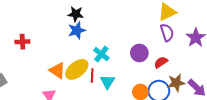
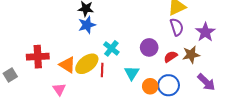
red cross: (22, 42) -> (38, 57), moved, size x1.5
cyan triangle: (108, 82) -> (132, 73), moved
brown star: (176, 83) -> (191, 55), moved

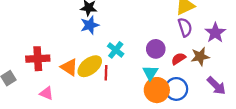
cyan triangle: (132, 73) -> (150, 73), moved
orange circle: (150, 86) -> (157, 90), size x1.5
pink triangle: (59, 89) -> (46, 93), moved, turned -32

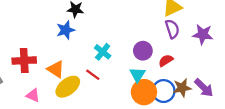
blue star: (90, 25) -> (66, 30), moved
purple star: (215, 33) -> (203, 34), turned -30
brown star: (200, 56) -> (182, 88), moved
yellow ellipse: (90, 66) -> (68, 87), moved
red line: (106, 73) -> (93, 75), turned -56

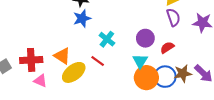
blue star: (66, 30) -> (82, 18), moved
red cross: (24, 61) -> (31, 60), moved

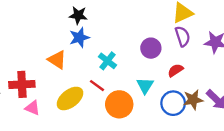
purple circle: (145, 38) -> (151, 48), moved
orange triangle: (62, 56) -> (57, 60), moved
orange circle: (146, 78) -> (119, 104), moved

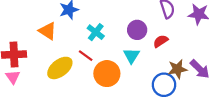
purple circle: (151, 48) -> (137, 30), moved
blue circle: (173, 103) -> (164, 85), moved
pink triangle: (32, 108) -> (13, 77), moved, turned 32

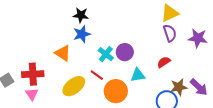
purple circle: (137, 30) -> (125, 52), moved
cyan triangle: (132, 56) -> (138, 75), turned 49

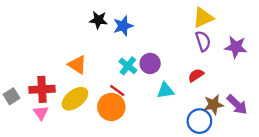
blue star: (82, 34) -> (123, 26), moved
yellow ellipse: (74, 86) -> (75, 99), moved
orange circle: (116, 91) -> (111, 107), moved

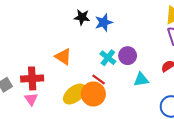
yellow ellipse: (75, 99) -> (75, 94), moved

